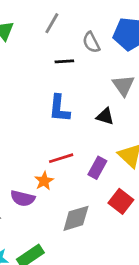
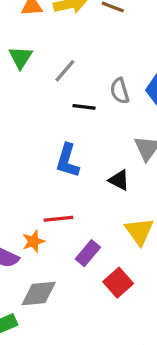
gray line: (52, 23) -> (65, 71), moved
purple rectangle: (97, 168) -> (88, 253), moved
gray diamond: (76, 218) -> (39, 294), moved

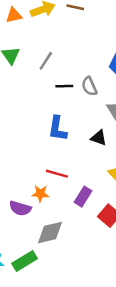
gray semicircle: (120, 91) -> (89, 86), moved
red line: (58, 219) -> (57, 174), turned 30
orange star: (33, 241) -> (40, 194), turned 30

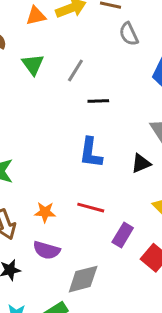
gray semicircle: (89, 86) -> (129, 34), moved
black triangle: (99, 138) -> (141, 163), turned -42
orange star: (40, 194) -> (45, 212), moved

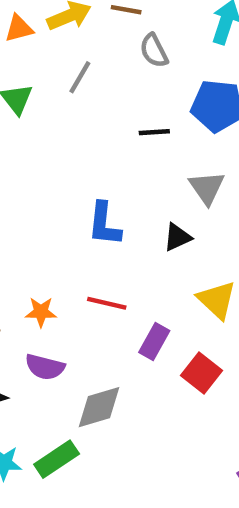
gray line: (75, 71) -> (80, 77), moved
black line: (98, 101) -> (154, 132), moved

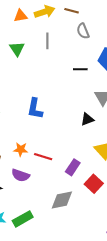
gray line: (80, 77) -> (47, 41), turned -35
blue L-shape: (104, 224) -> (35, 109), moved
red line: (107, 303) -> (43, 157), moved
gray diamond: (99, 407) -> (62, 200), moved

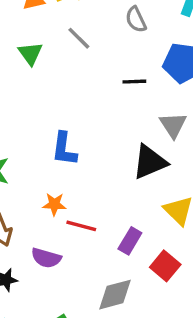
gray line: (47, 41) -> (79, 38), turned -42
black triangle: (87, 119) -> (150, 162), size x1.6
orange star: (21, 149) -> (54, 204), moved

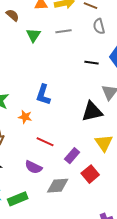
gray line: (79, 38) -> (64, 31), turned -63
orange star: (54, 204) -> (25, 117), moved
purple semicircle: (46, 258) -> (33, 167), moved

